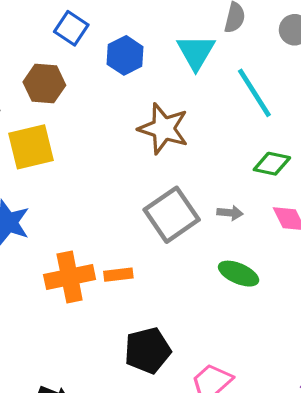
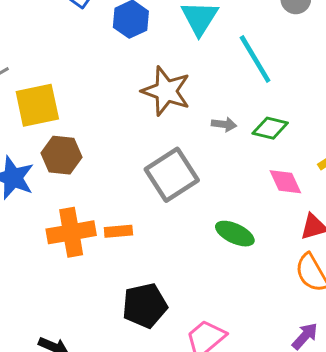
brown hexagon: (44, 84) -> (61, 155), moved
gray arrow: (230, 213) -> (224, 124), moved

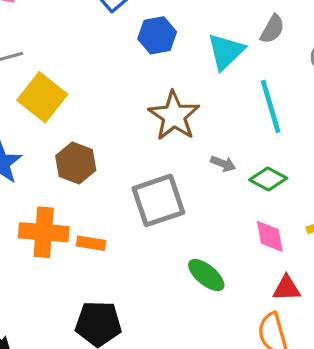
yellow square: (37, 105) -> (42, 97), turned 36
brown hexagon: (61, 155) -> (76, 163), moved

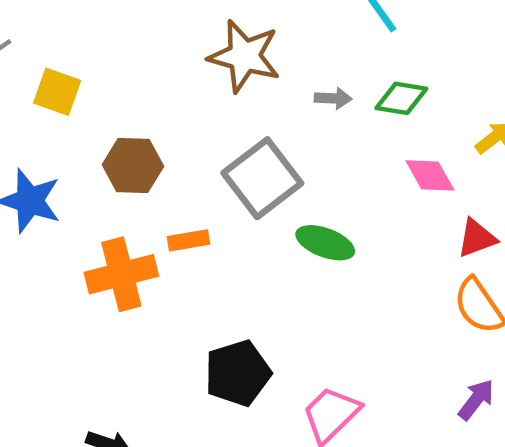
yellow square: (42, 97) -> (57, 92), size x0.7
orange rectangle: (91, 243) -> (188, 240), moved
green ellipse: (206, 275) -> (325, 243), moved

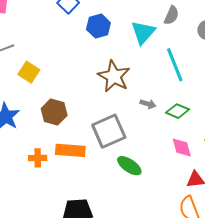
orange rectangle: (188, 240) -> (70, 150), size x1.6
orange cross: (121, 274) -> (38, 158), size x0.6

